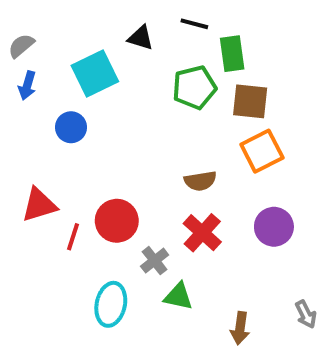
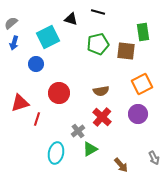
green rectangle: (232, 54) -> (143, 32), moved
orange square: (262, 151) -> (142, 84), moved
red circle: (117, 221) -> (59, 93), moved
green triangle: (178, 296) -> (90, 149), turned -42
brown arrow: (240, 328) -> (121, 165), turned -49

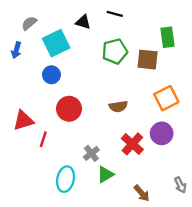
gray semicircle: (11, 23) -> (29, 23), moved
blue circle: (36, 64) -> (51, 75), moved
red cross: (102, 117) -> (132, 144), moved

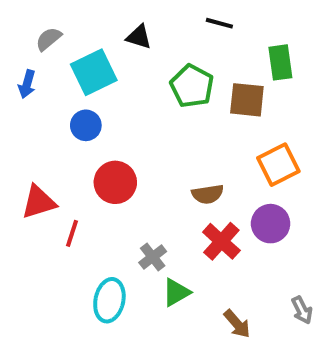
black line: (115, 14) -> (219, 23), moved
green pentagon: (115, 51) -> (192, 86), turned -30
brown semicircle: (118, 106) -> (208, 194), moved

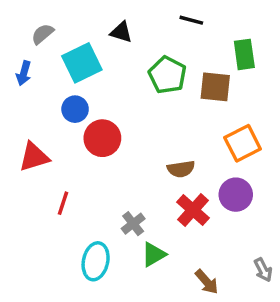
red circle: (115, 182) -> (102, 138), moved
red triangle: (39, 202) -> (34, 157), moved

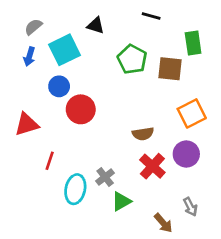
blue arrow: (24, 73) -> (29, 57), moved
cyan ellipse: (96, 261) -> (75, 189), moved
gray arrow: (263, 270) -> (190, 207), moved

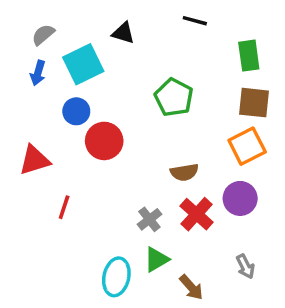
green pentagon: (132, 59) -> (174, 97), moved
brown square: (170, 69) -> (254, 103), moved
gray cross: (105, 177) -> (149, 219), moved
cyan ellipse: (75, 189) -> (116, 277), moved
brown arrow: (163, 223) -> (191, 287), moved

